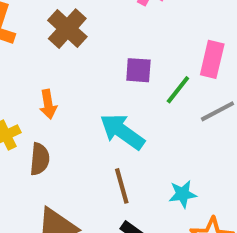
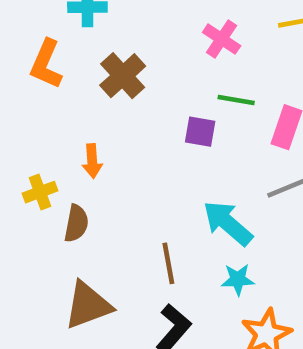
green line: (178, 90) -> (236, 100), moved, turned 56
cyan arrow: (122, 132) -> (228, 223), moved

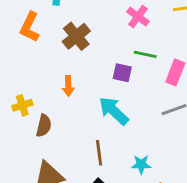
orange arrow: (92, 161) -> (68, 86), moved
cyan arrow: (228, 223) -> (114, 111), moved

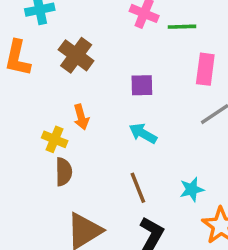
green line: (145, 54) -> (182, 27), moved
yellow cross: (22, 105) -> (55, 139), moved, turned -36
cyan arrow: (114, 111) -> (143, 133), size x0.7

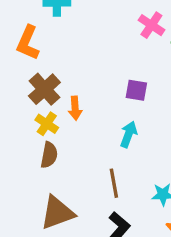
brown cross: (76, 55) -> (44, 89), moved
cyan arrow: (143, 133) -> (129, 134), turned 70

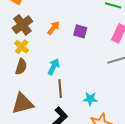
orange arrow: (75, 108) -> (53, 28), moved, turned -144
cyan arrow: (129, 134) -> (54, 67), moved

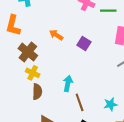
orange arrow: (53, 28) -> (56, 35), moved, turned -80
purple square: (80, 31) -> (84, 44), turned 32

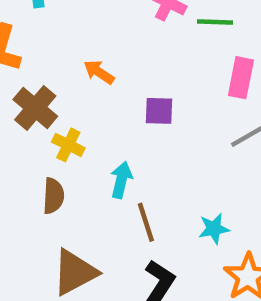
purple square: (84, 44) -> (159, 111), moved, turned -32
yellow cross: (33, 73) -> (68, 145), moved

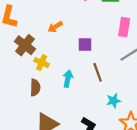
orange arrow: (99, 72) -> (55, 27), turned -64
brown line: (146, 222) -> (98, 72), moved

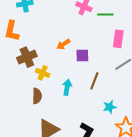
orange arrow: (55, 27) -> (63, 44), moved
brown cross: (25, 45) -> (27, 57), turned 30
brown line: (98, 72) -> (94, 81), turned 42

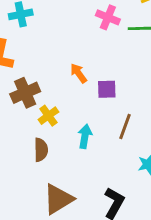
orange arrow: (63, 44) -> (79, 73), turned 88
yellow cross: (43, 73) -> (48, 116), turned 32

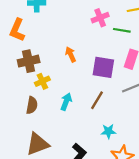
pink cross: (108, 17) -> (100, 18), turned 35
purple square: (107, 89) -> (103, 67), moved, size x1.5

